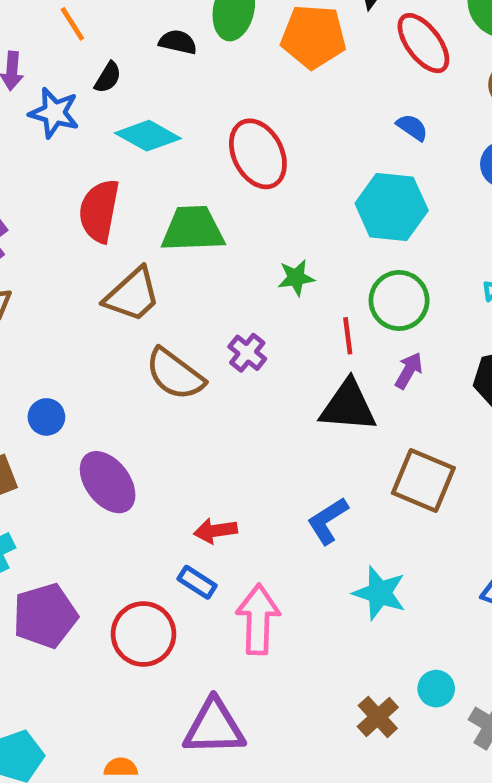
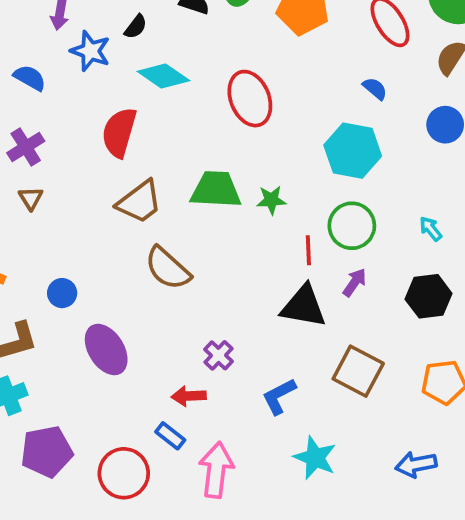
green trapezoid: (193, 229) -> (216, 190), moved
purple cross: (247, 353) -> (218, 355), moved

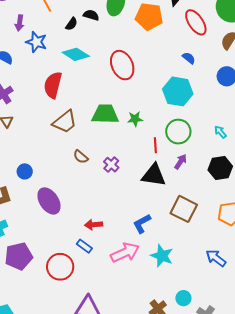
black semicircle: (136, 27) -> (72, 24), moved
brown semicircle: (168, 268) -> (81, 157), size x0.6
purple cross: (218, 355) -> (111, 165), moved
blue arrow: (416, 464) -> (216, 258), turned 50
pink arrow: (216, 470) -> (125, 253), moved, turned 60

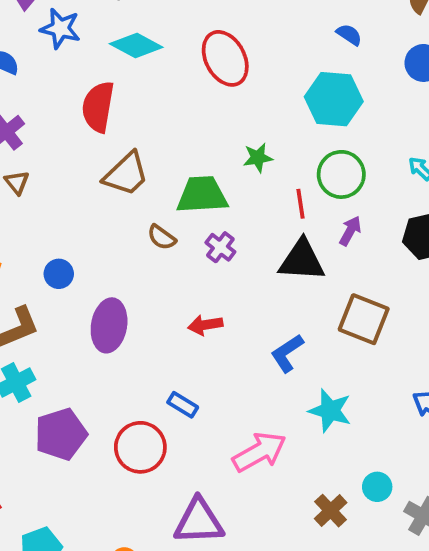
green trapezoid: (105, 114) -> (202, 195), moved
purple ellipse: (49, 201) -> (109, 325), turned 48
red arrow: (94, 225) -> (205, 325), moved
pink arrow: (125, 253) -> (259, 452), moved

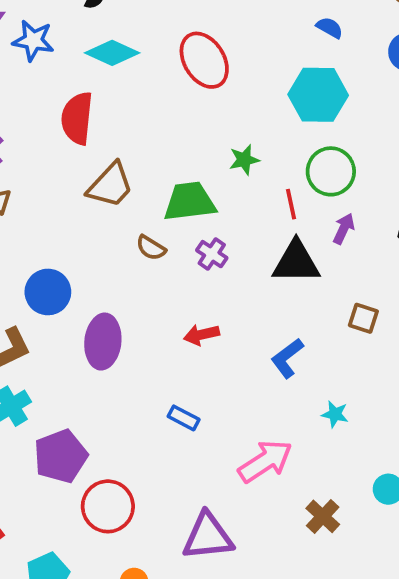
blue circle: (59, 274) -> (48, 292), size x1.5
brown square: (364, 319) -> (363, 318), size x0.6
cyan star: (330, 411) -> (335, 414), size x0.6
red circle: (140, 447) -> (108, 506), moved
brown cross: (331, 511) -> (323, 516), moved

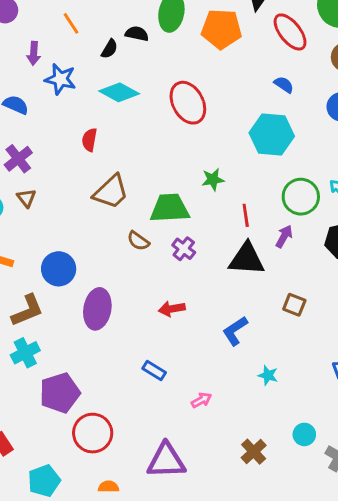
red semicircle: (77, 118) -> (89, 140), size x0.6
green circle: (331, 171) -> (301, 197), moved
pink arrow: (265, 461) -> (201, 400), moved, size x0.5

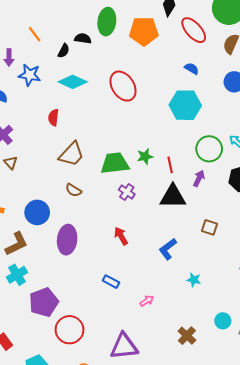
green star: (213, 179) -> (145, 156), moved
brown semicircle: (138, 241) -> (73, 190), moved
red arrow: (172, 309) -> (121, 236), turned 72

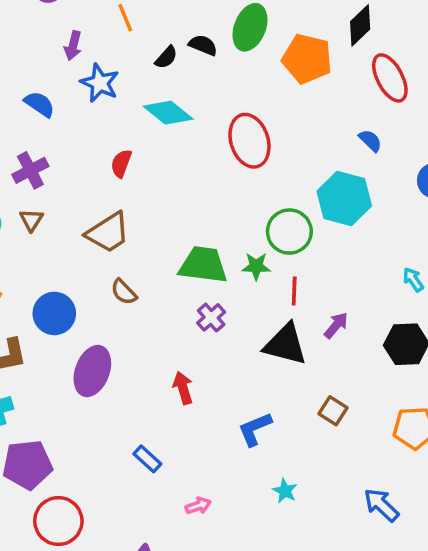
green circle: (209, 149) -> (289, 232), moved
brown trapezoid: (71, 154) -> (108, 233), moved

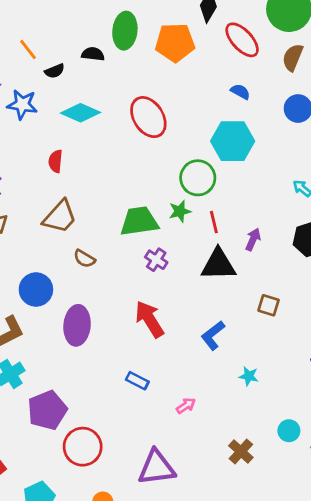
black semicircle: (166, 57) -> (55, 71), moved, turned 42
red arrow: (183, 388) -> (150, 319), size x1.5

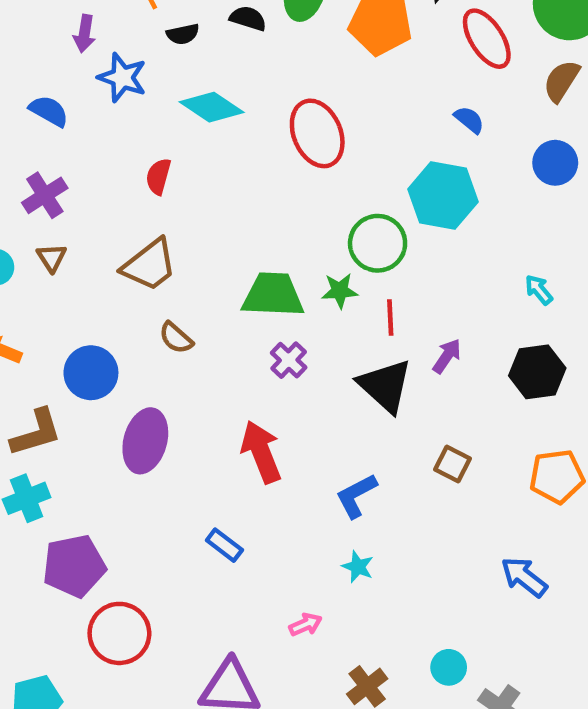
black triangle: (218, 265) -> (385, 386), turned 33
cyan star: (249, 376) -> (358, 567), moved
pink arrow: (186, 406) -> (305, 625), moved

